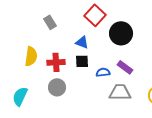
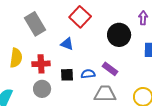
gray rectangle: (50, 22) -> (35, 24), size x1.6
black circle: (121, 33) -> (119, 35), moved
black square: (82, 61) -> (67, 75), moved

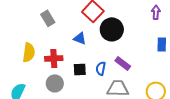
gray rectangle: (35, 24) -> (48, 18), size x0.7
black circle: (119, 35) -> (112, 29), moved
blue semicircle: (88, 74) -> (101, 68), turned -72

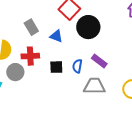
gray rectangle: (48, 18) -> (31, 27), moved
gray circle: (55, 83) -> (15, 72), moved

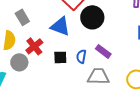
gray rectangle: (31, 27) -> (22, 17), moved
blue triangle: (56, 36) -> (60, 26), size x1.5
red cross: (30, 56) -> (34, 46), turned -36

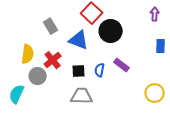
gray rectangle: (22, 17) -> (51, 26), moved
gray trapezoid: (98, 76) -> (82, 96), moved

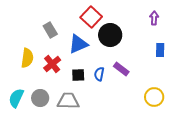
blue triangle: (79, 40) -> (78, 44), turned -45
gray circle: (38, 76) -> (40, 98), moved
gray trapezoid: (82, 96) -> (68, 101), moved

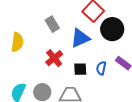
yellow semicircle: (27, 58) -> (17, 42), moved

